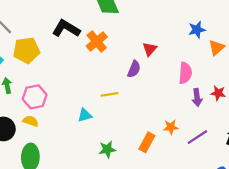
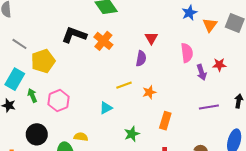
yellow semicircle: (31, 121) -> (81, 137), moved
orange star: (171, 127) -> (149, 92), moved
purple line: (197, 137) -> (209, 107), turned 36

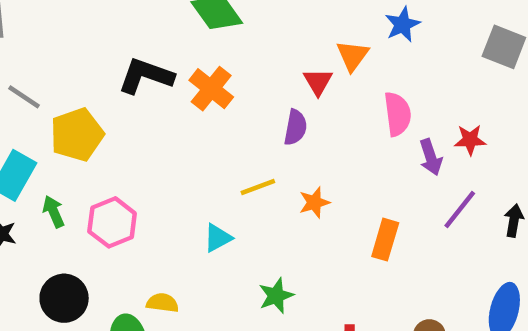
orange triangle: (210, 25) -> (353, 56), moved
purple line: (209, 107) -> (460, 209), moved, turned -42
orange rectangle: (165, 121) -> (385, 240), moved

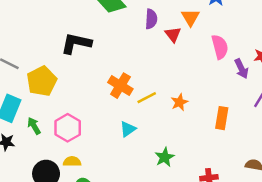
orange cross: (211, 89) -> (120, 86), moved
purple semicircle: (295, 127) -> (151, 19), moved
yellow semicircle: (162, 303) -> (72, 162), moved

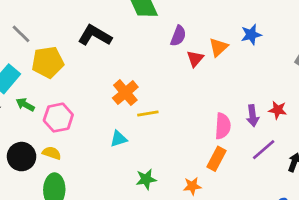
pink semicircle: (220, 47) -> (223, 126), moved
orange star: (179, 102) -> (192, 186), moved
green arrow: (34, 126) -> (25, 105), turned -48

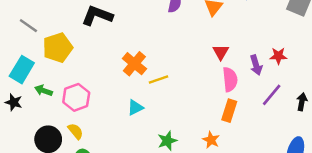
red triangle: (195, 59) -> (221, 52), moved
yellow semicircle: (52, 153) -> (76, 131), turned 42
orange star: (192, 186) -> (211, 140), turned -30

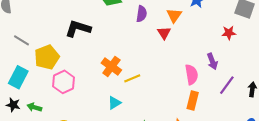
red triangle: (221, 52) -> (164, 33), moved
red star: (278, 56) -> (229, 33), moved
green arrow: (43, 90) -> (34, 107), moved
pink hexagon: (76, 97) -> (64, 82), moved

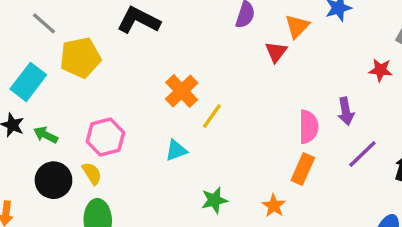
yellow line: (132, 78) -> (212, 116), turned -42
pink hexagon: (64, 82) -> (105, 137), moved

